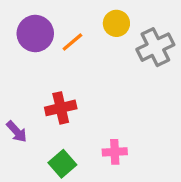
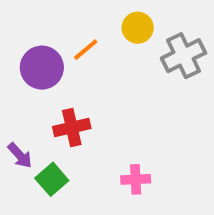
purple circle: (35, 34) -> (42, 68), moved
green square: (62, 164) -> (52, 179), moved

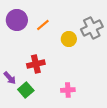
yellow circle: (138, 28) -> (69, 39), moved
purple circle: (42, 68) -> (17, 20), moved

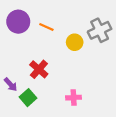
orange line: (43, 25) -> (46, 27), turned 64
red cross: (36, 64) -> (39, 69), turned -36

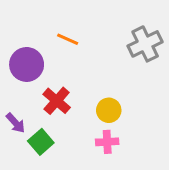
purple circle: (18, 22) -> (27, 64), moved
yellow circle: (75, 42) -> (109, 110), moved

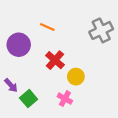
red cross: (57, 101) -> (55, 60), moved
pink cross: (107, 142) -> (65, 99), moved, turned 32

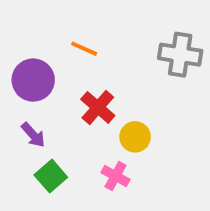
gray cross: (101, 30) -> (180, 55), turned 35
purple arrow: (11, 85) -> (33, 135), moved

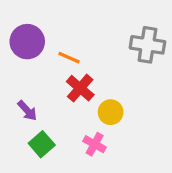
orange line: (84, 49) -> (69, 58), moved
purple circle: (33, 80) -> (27, 42), moved

